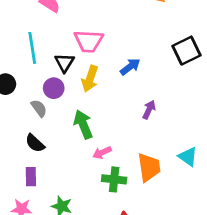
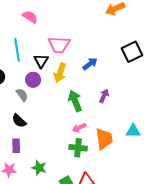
green arrow: (83, 124) -> (75, 101), moved
pink arrow: (102, 153) -> (79, 128), moved
cyan triangle: (188, 157) -> (133, 131), turned -35

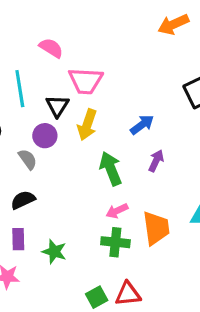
pink semicircle: (30, 17) -> (51, 48), moved
blue arrow: (90, 64) -> (142, 125), moved
black semicircle: (19, 121) -> (23, 200), turned 112
green star: (39, 168) -> (54, 252), moved

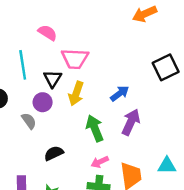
purple arrow: (156, 161) -> (131, 122), size x1.5
black semicircle: (23, 200) -> (54, 153), moved

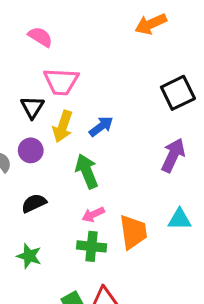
pink semicircle: (48, 33) -> (40, 37), moved
blue arrow: (120, 94) -> (101, 126), moved
purple circle: (43, 102) -> (31, 150), moved
purple arrow: (131, 122) -> (173, 155), moved

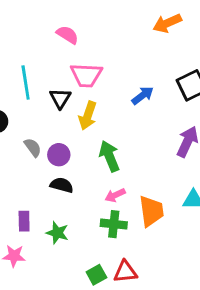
blue arrow: (101, 126) -> (143, 95), moved
purple circle: (31, 150) -> (59, 155), moved
black semicircle: (34, 203) -> (62, 185), turned 40

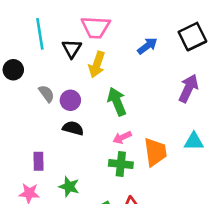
green star: (57, 233) -> (69, 187), moved

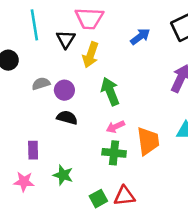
gray semicircle: (46, 94) -> (41, 84), turned -72

